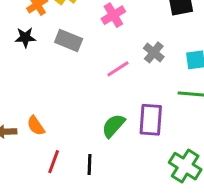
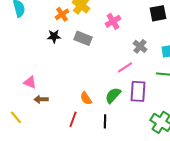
pink line: (118, 69) -> (125, 67), moved
orange semicircle: (36, 126) -> (86, 98), moved
black line: (90, 165) -> (105, 121), moved

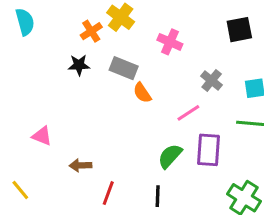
pink cross: (113, 21) -> (170, 42), turned -35
orange semicircle: (86, 98) -> (142, 93), moved
brown arrow: (41, 99) -> (80, 165), moved

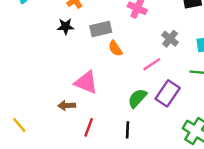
gray rectangle: (124, 68) -> (101, 29), turned -35
pink triangle: (42, 136) -> (86, 82), moved, size x1.5
purple rectangle: (208, 150) -> (168, 93), turned 30

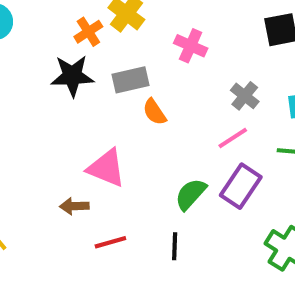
black star: (65, 26) -> (72, 76), size x1.5
pink line: (152, 64) -> (233, 138), moved
red line: (89, 127) -> (110, 242), turned 54

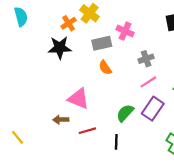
gray rectangle: (130, 80) -> (102, 43), moved
gray cross: (245, 96) -> (146, 59), moved, turned 32
red line: (110, 242) -> (87, 131), moved

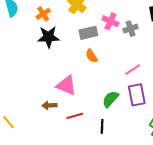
orange cross: (69, 23) -> (43, 14), moved
gray cross: (146, 59) -> (130, 29), moved
purple rectangle: (153, 109) -> (137, 95), turned -45

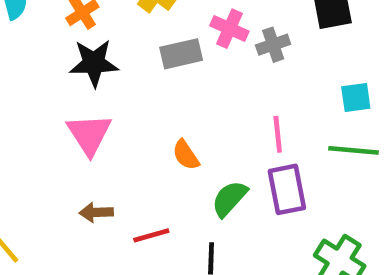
orange semicircle: (92, 56) -> (186, 155), moved
pink line: (133, 70) -> (278, 134), turned -63
pink triangle: (66, 85) -> (89, 134), moved, turned 35

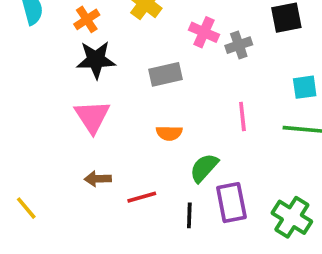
gray rectangle: (181, 54) -> (166, 74), moved
orange semicircle: (186, 155) -> (169, 133), turned -55
purple rectangle: (287, 189) -> (231, 203), moved

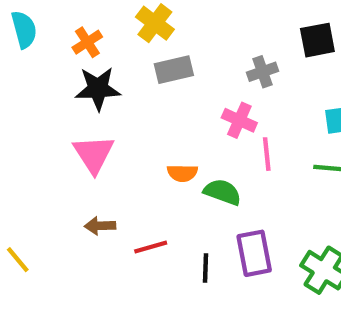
pink cross: (204, 32) -> (239, 120), moved
gray rectangle: (166, 74) -> (174, 70), moved
green semicircle: (204, 168) -> (222, 192), moved, turned 68

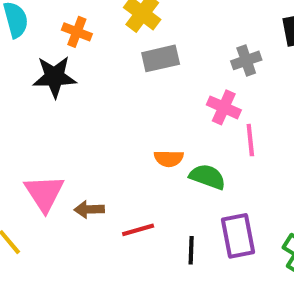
orange cross: (87, 42) -> (77, 32), turned -36
black star: (98, 89) -> (54, 77), moved
pink triangle: (94, 154) -> (44, 193), moved

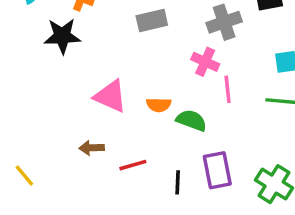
gray cross: (246, 60) -> (224, 22), size x1.4
pink triangle: (44, 193) -> (110, 96), moved, turned -33

